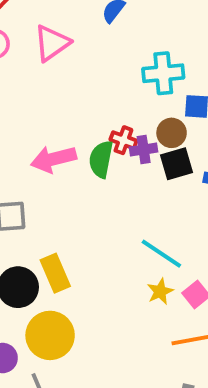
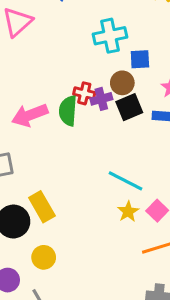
yellow circle: (50, 335) -> (44, 257), size x0.6

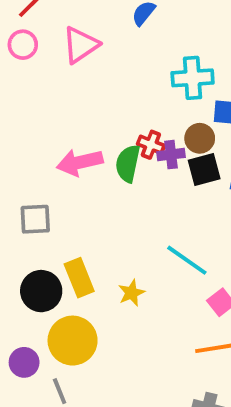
yellow star: (128, 212) -> (131, 293), moved
yellow circle: (44, 257) -> (73, 341), size x1.6

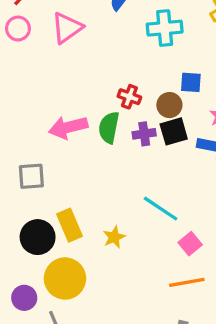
cyan cross: (193, 78) -> (165, 28), moved
red cross: (151, 145) -> (129, 97), moved
purple cross: (171, 155) -> (144, 134), moved

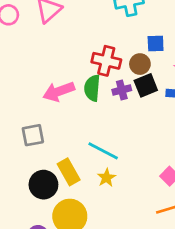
red cross: (129, 97) -> (106, 61), size x1.5
cyan line: (161, 209) -> (103, 151), moved

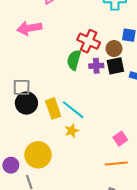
pink arrow: (59, 92) -> (29, 28), moved
yellow rectangle: (69, 172) -> (53, 109), moved
black circle: (43, 185) -> (26, 103), moved

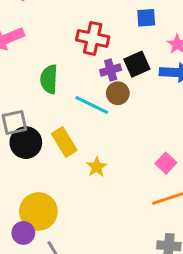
brown circle: (114, 49) -> (118, 93), moved
green semicircle: (74, 60) -> (49, 79), moved
cyan line: (73, 110) -> (92, 105), moved
yellow circle: (38, 155) -> (38, 211), moved

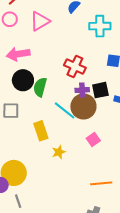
brown circle: (118, 93) -> (83, 106), size x1.6
black circle: (26, 143) -> (23, 80), moved
pink square: (166, 163) -> (93, 139), moved

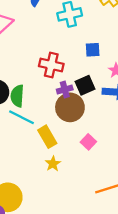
cyan line: (65, 110) -> (22, 117), moved
yellow rectangle: (41, 131) -> (47, 137), moved

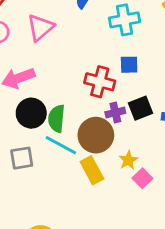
blue square: (93, 50) -> (129, 65), moved
brown circle: (70, 107) -> (96, 135), moved
yellow star: (53, 164) -> (128, 160), moved

